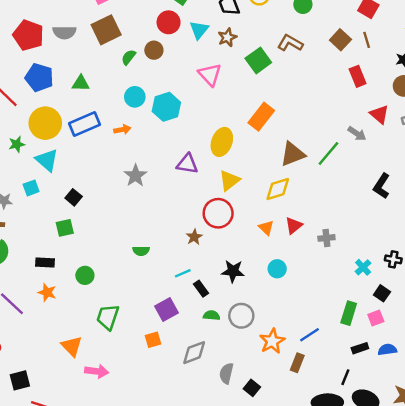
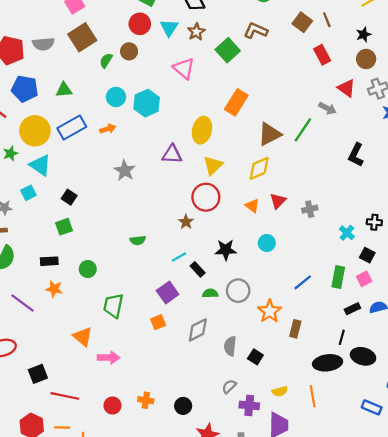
blue line: (309, 335) -> (303, 282), moved

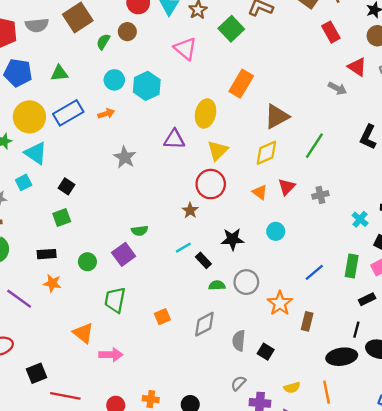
green line: (303, 130) -> (314, 146), moved
purple square: (168, 292) -> (124, 254), moved

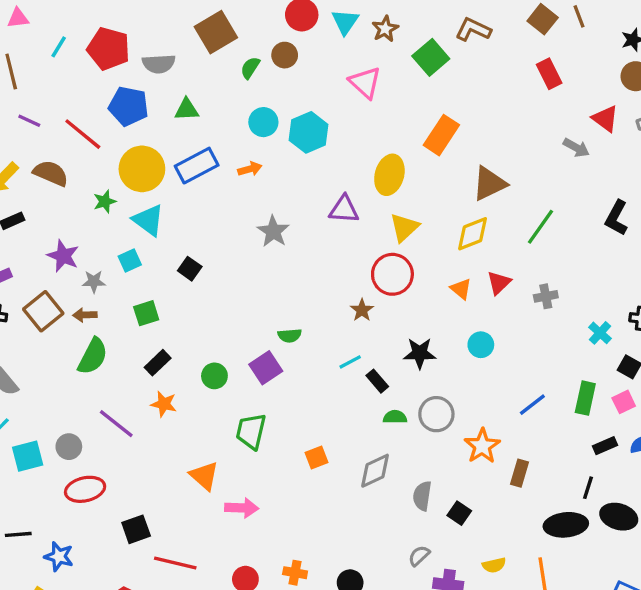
gray semicircle: (37, 25) -> (159, 64), moved
red rectangle: (331, 32) -> (549, 74), moved
green square: (62, 217) -> (146, 313), moved
black rectangle: (47, 254) -> (158, 363), turned -42

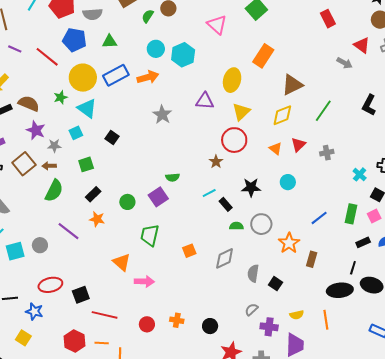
orange arrow: (250, 169) -> (148, 77), size x1.5
brown semicircle: (51, 173) -> (29, 104), moved
red ellipse: (85, 489) -> (50, 285), moved

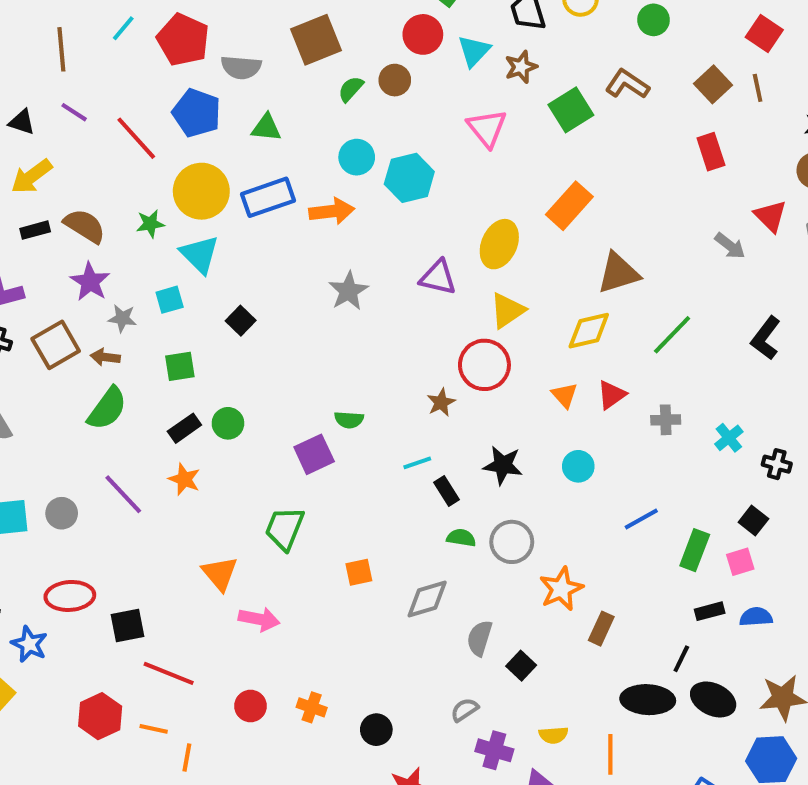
cyan cross: (360, 174) -> (729, 438), moved
green circle: (127, 202) -> (228, 423), moved
blue line: (319, 218) -> (641, 519), moved

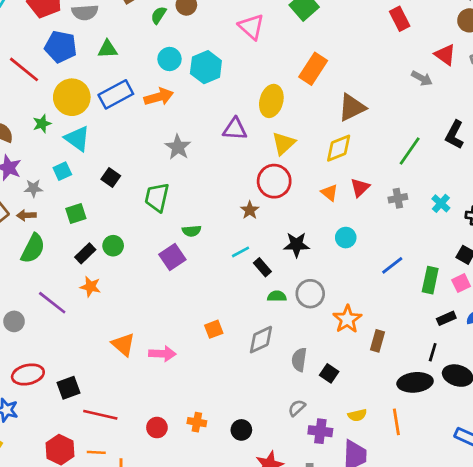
green line: (672, 335) -> (410, 151), moved
green trapezoid: (285, 528) -> (157, 197), moved
pink arrow: (259, 619) -> (162, 354), moved

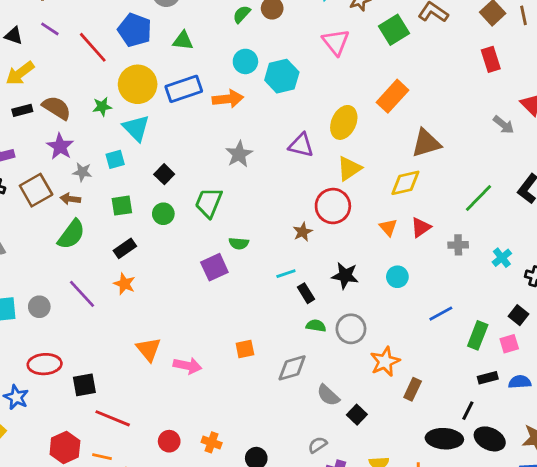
green circle: (113, 246) -> (163, 214), moved
gray semicircle: (299, 360) -> (328, 395), turned -65

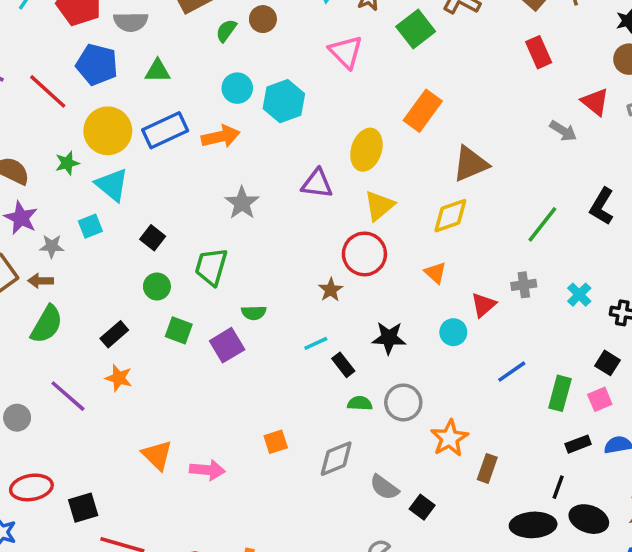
green square: (122, 206) -> (179, 330), moved, turned 35
red triangle: (421, 227) -> (483, 305), moved

